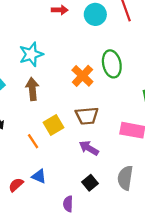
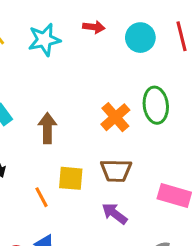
cyan star: (31, 54) -> (44, 40), moved
yellow square: (54, 125) -> (71, 178), turned 30

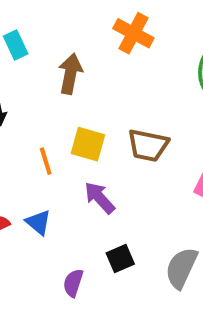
orange cross: (115, 117) -> (133, 33), moved, turned -32
purple arrow: (114, 213) -> (100, 198), moved

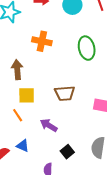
yellow square: (88, 144) -> (27, 95), moved

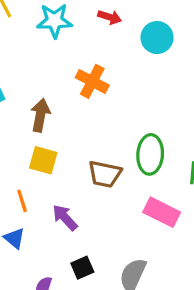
green ellipse: (87, 48) -> (150, 154), moved
orange line: (18, 115) -> (22, 201), moved

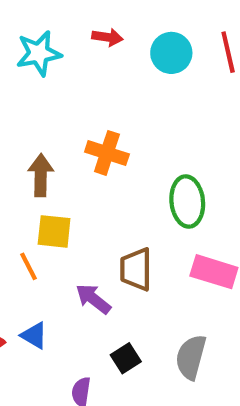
orange cross: (92, 81) -> (107, 153), moved
brown trapezoid: (105, 174) -> (136, 269), moved, turned 88
orange line: (22, 201) -> (28, 266), moved

